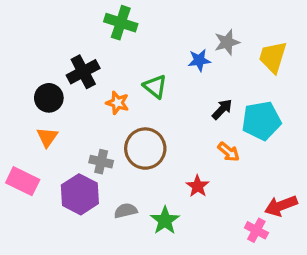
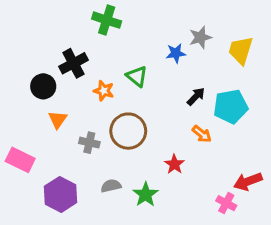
orange triangle: (47, 137) -> (58, 120), moved
purple hexagon: (80, 194) -> (60, 194), moved

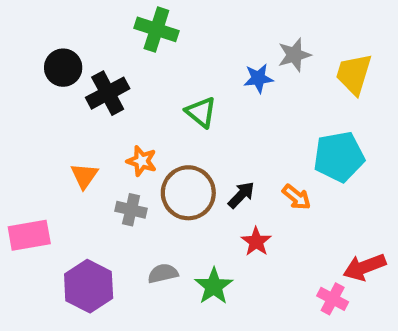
black circle: (43, 86) -> (63, 68), moved
orange star: (104, 91) -> (142, 161), moved
black arrow: (196, 96) -> (241, 195), moved
pink rectangle: (20, 160) -> (29, 235), turned -36

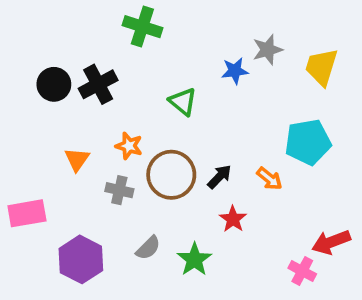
black circle: (63, 68) -> (54, 84), moved
gray semicircle: (163, 273) -> (148, 248), turned 148

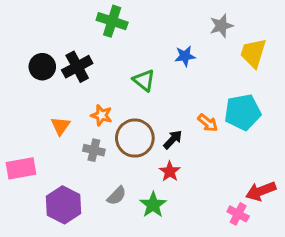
gray star: (268, 50) -> (221, 26), moved
orange arrow: (269, 179) -> (208, 123), moved
red star: (233, 219) -> (170, 171), moved

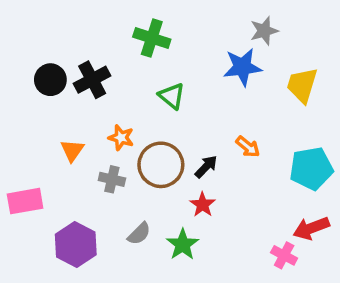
green cross: (112, 21) -> (152, 38), moved
yellow trapezoid: (253, 53) -> (302, 85), moved
blue star: (185, 56) -> (242, 67), moved, size x1.5
cyan pentagon: (243, 112) -> (311, 168), moved

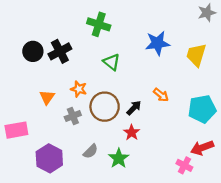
gray star: (264, 31) -> (207, 13), moved
gray cross: (112, 179) -> (73, 116), turned -35

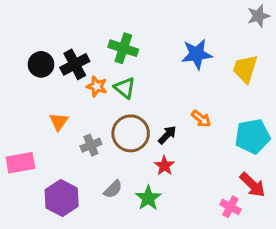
green cross: (99, 24) -> (123, 48), moved
green triangle: (112, 62) -> (125, 88), moved
orange star: (79, 89) -> (97, 86), moved
red arrow: (202, 148) -> (252, 185), turned -115

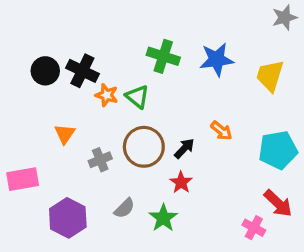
green cross: (123, 48) -> (163, 56), moved
black cross: (75, 64) -> (82, 71), turned -36

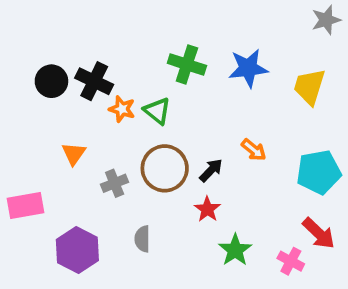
gray semicircle: (124, 208) -> (142, 239), turned 135
green star: (163, 218) -> (235, 250), moved

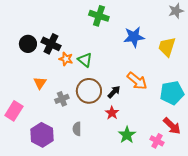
green cross: (187, 64) -> (99, 16), moved
orange arrow: (254, 150) -> (137, 81), size x1.5
pink rectangle: (25, 205) -> (14, 111), turned -48

